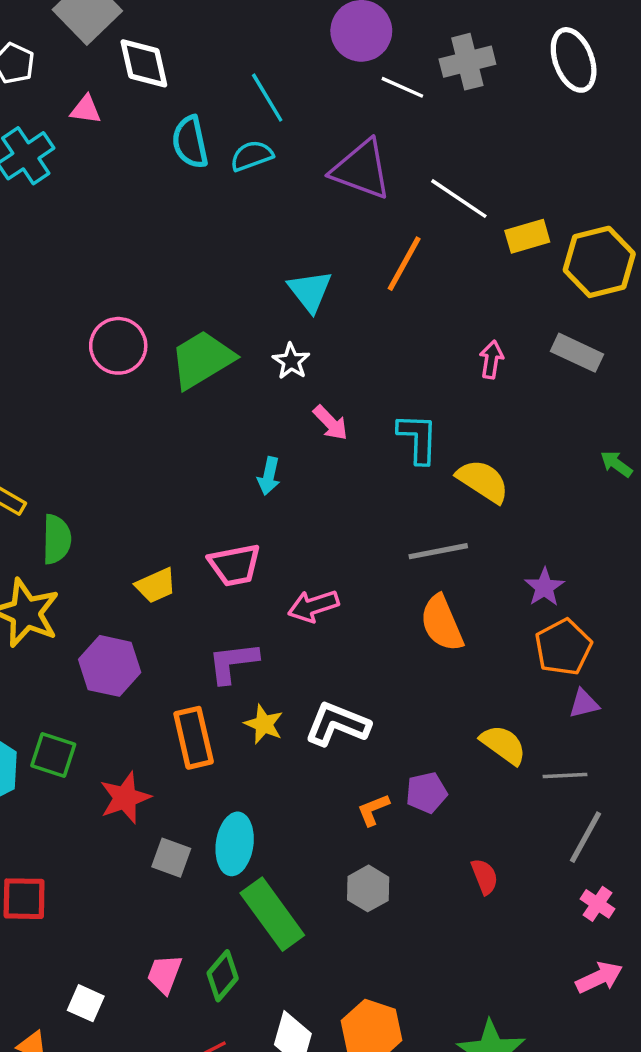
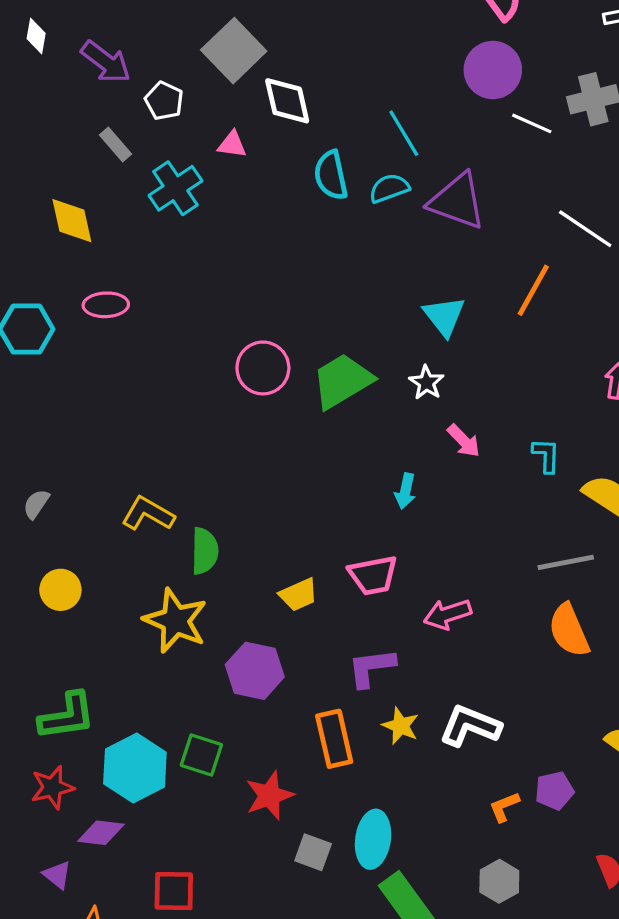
purple triangle: (361, 170) -> (457, 201), moved
cyan L-shape: (418, 438) -> (546, 455), size x0.7

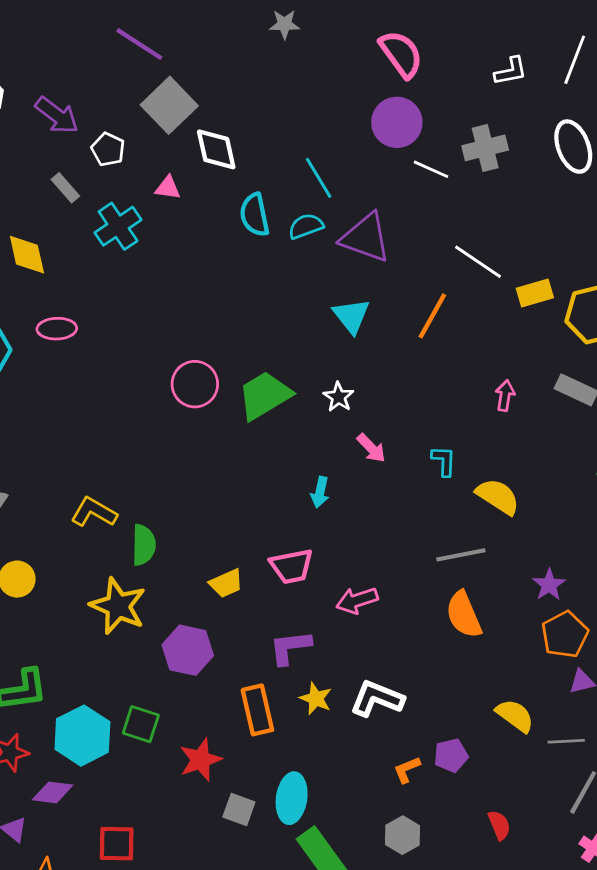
cyan triangle: (444, 316) -> (351, 316), moved

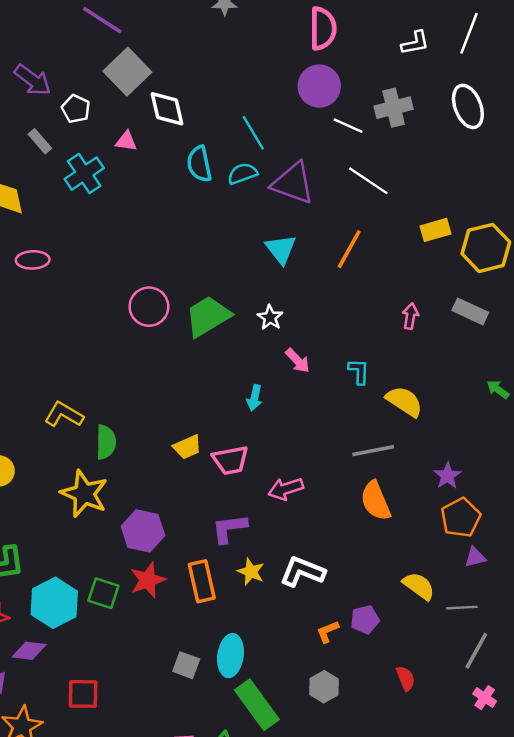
pink semicircle: (401, 54) -> (323, 28), turned 36
white line: (478, 262) -> (368, 181), moved
yellow trapezoid: (226, 583) -> (187, 447), moved
red star: (201, 760) -> (148, 580), moved

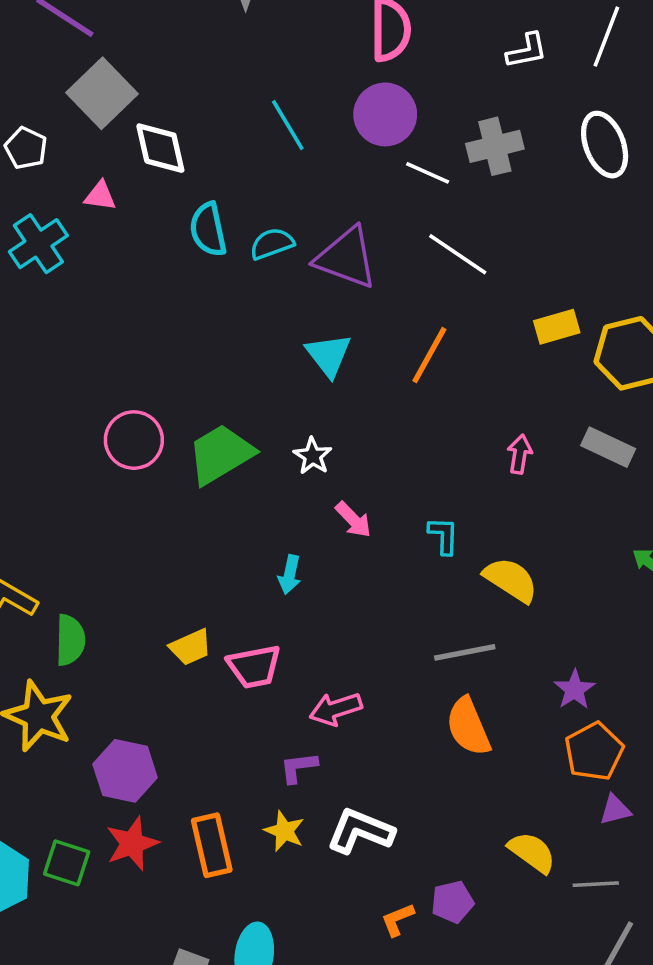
cyan line: (253, 133) -> (288, 125), moved
purple L-shape: (229, 528) -> (298, 767), moved, size x0.7

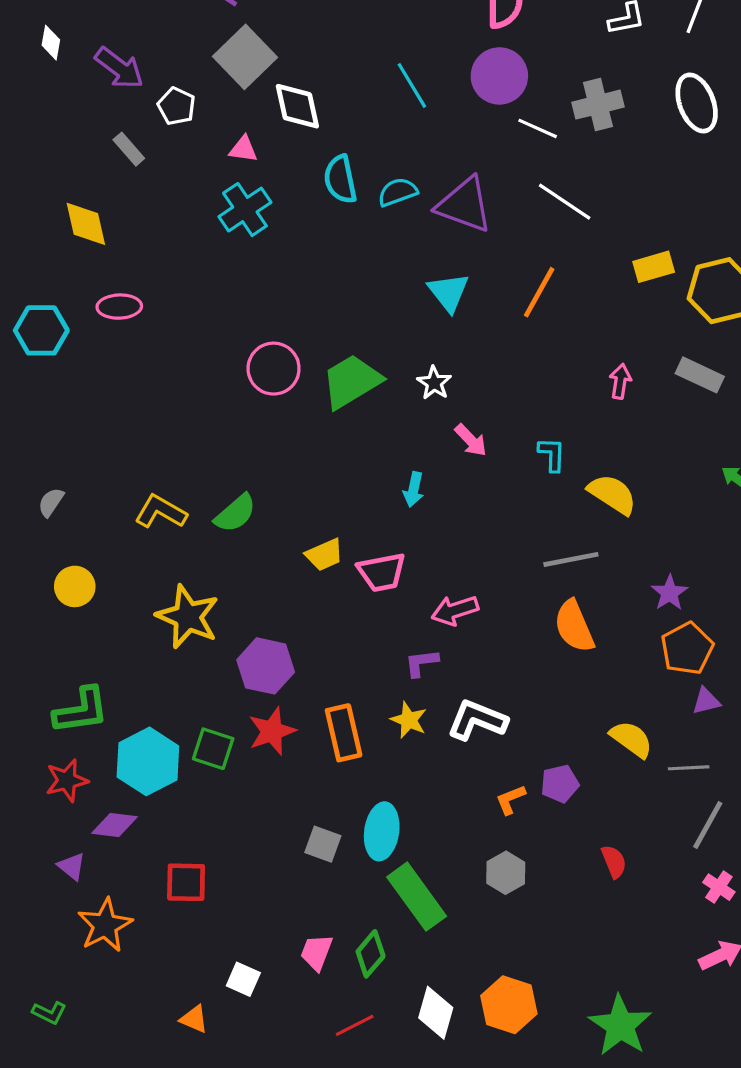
cyan cross: (38, 244) -> (245, 210), moved
green semicircle: (70, 640) -> (235, 513), moved, turned 48

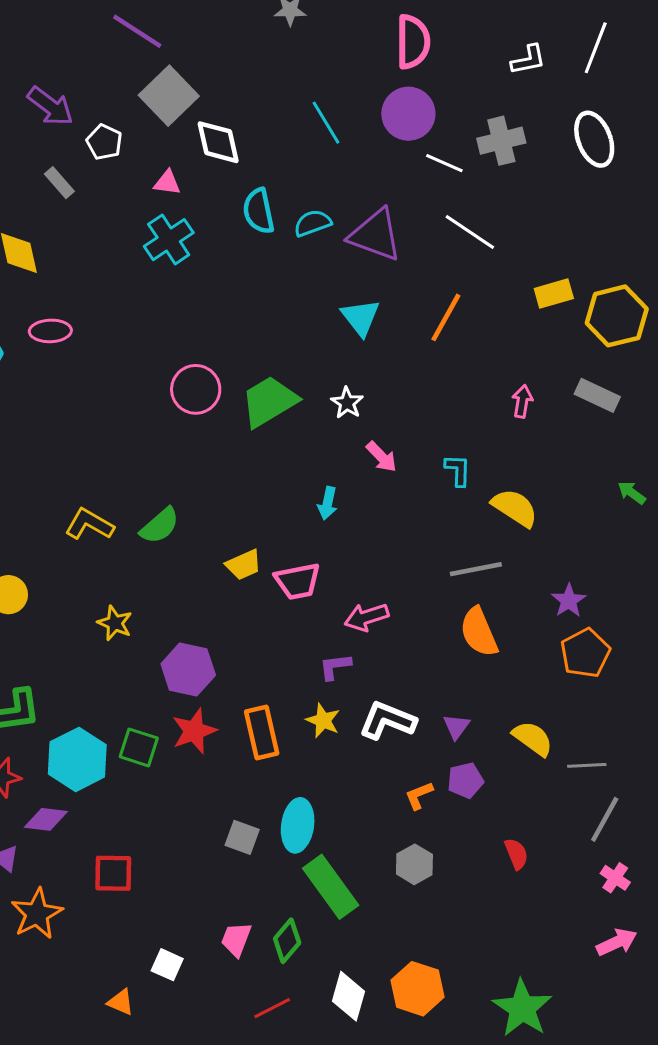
yellow star: (188, 617) -> (115, 623), size x0.6
purple triangle: (706, 701) -> (456, 726), moved, turned -40

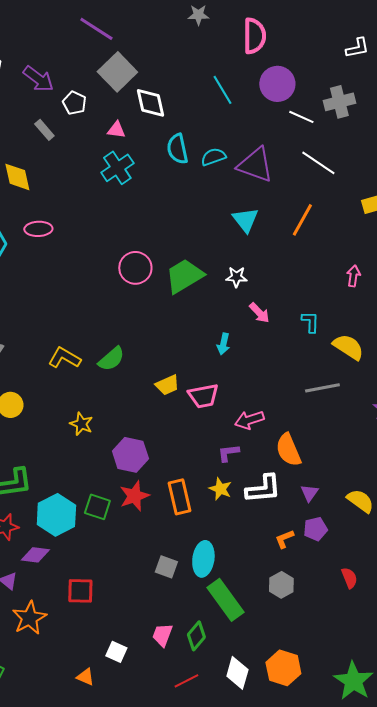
pink semicircle: (413, 42) -> (254, 36), moved
white star: (347, 403) -> (236, 277), turned -30
orange semicircle: (479, 632) -> (288, 450), moved
white L-shape: (387, 720) -> (263, 489), turned 153

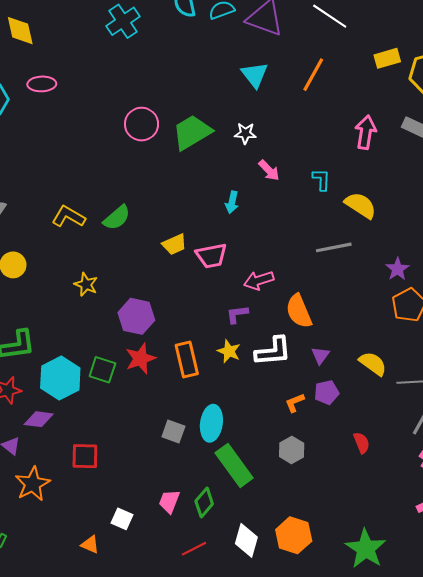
pink arrow: (353, 276) -> (366, 132), size x1.5

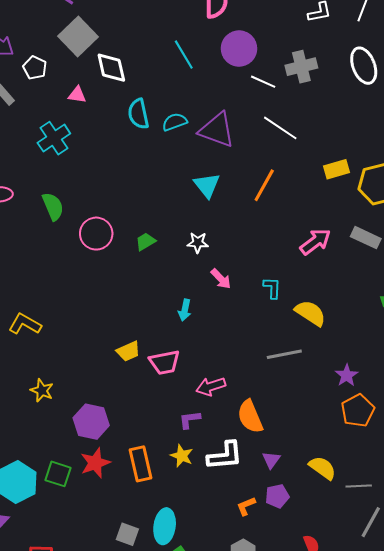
cyan cross: (123, 21) -> (54, 138), moved
green trapezoid: (192, 132) -> (145, 242), size x0.5
pink arrow: (366, 132) -> (315, 242), turned 44
green semicircle: (117, 218) -> (53, 206), moved, turned -72

